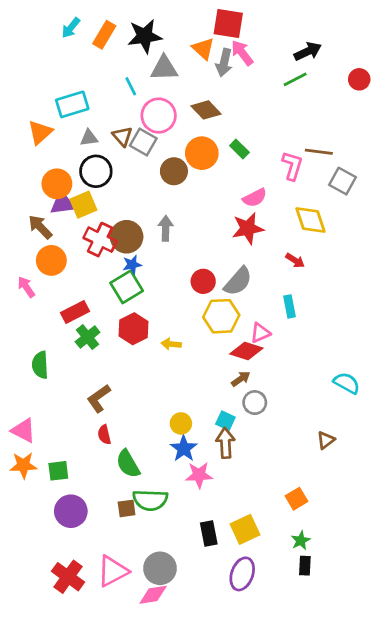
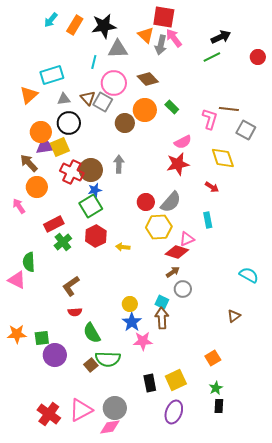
cyan line: (131, 86) -> (94, 62), turned 40
pink triangle: (23, 430) -> (17, 280), moved
red semicircle: (104, 435) -> (75, 312), turned -80
brown square: (127, 508) -> (91, 365), turned -32
purple circle: (71, 511) -> (55, 355), moved

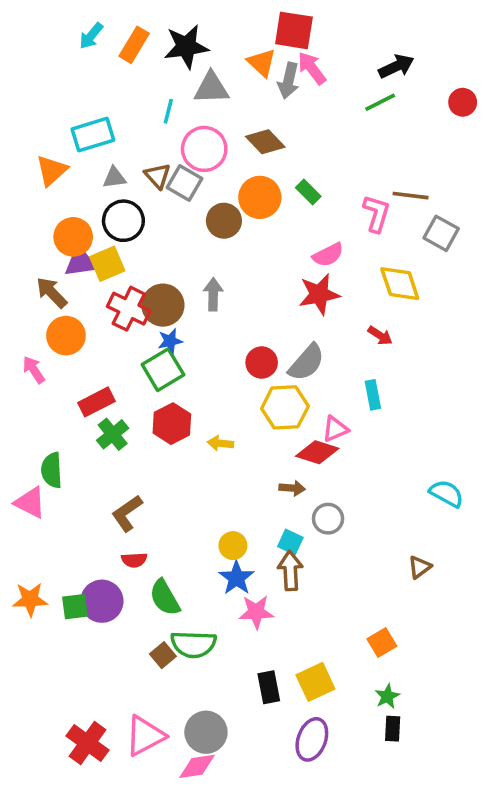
brown arrow: (173, 272) -> (292, 488), moved, turned 40
purple circle: (55, 355) -> (102, 601), moved

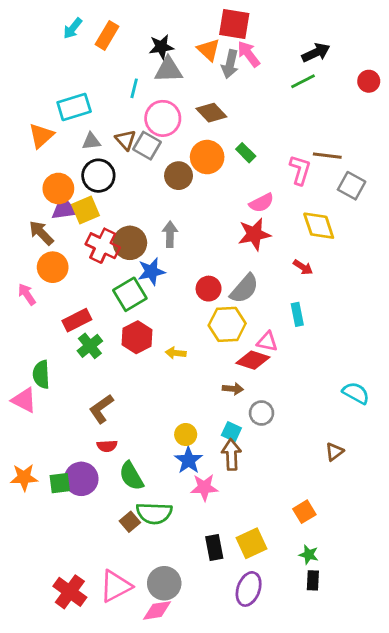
black star: (186, 47) -> (161, 47), moved, size x0.7
blue star: (170, 341) -> (151, 271), moved, size x1.4
pink triangle: (335, 429) -> (267, 342), turned 35
green star: (387, 696) -> (309, 555), turned -30

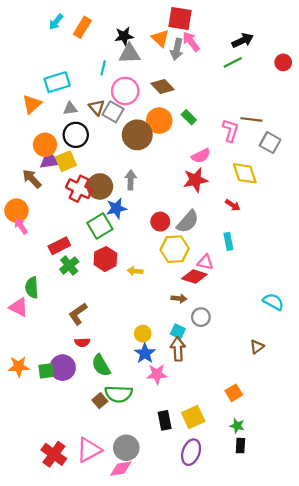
brown circle: (179, 176) -> (137, 135), size x1.4
orange circle: (53, 267) -> (16, 211), moved

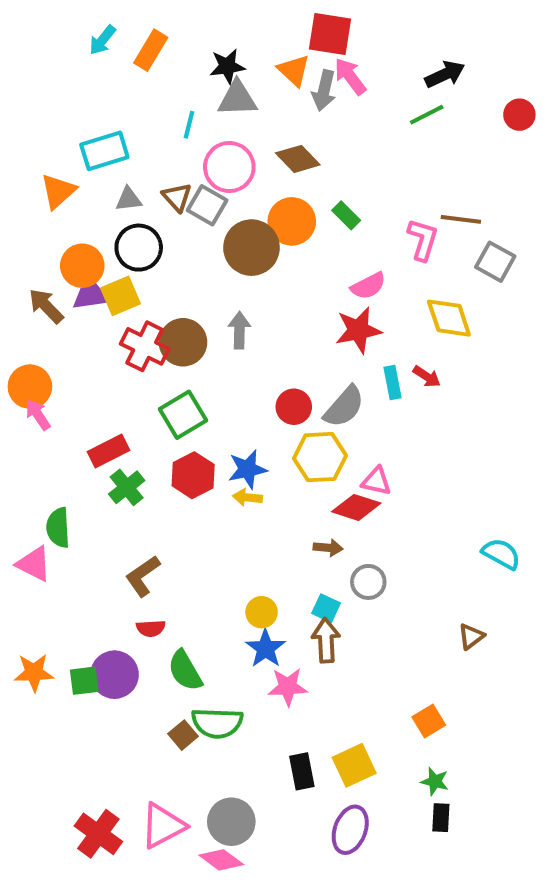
brown arrow: (32, 179) -> (46, 306), moved
blue star: (116, 208) -> (247, 469), moved
cyan rectangle: (228, 241) -> (392, 383), moved
pink diamond: (121, 469) -> (221, 860), turned 45

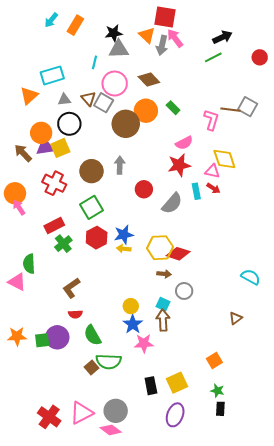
gray square: (495, 262) -> (248, 107), moved
red cross: (145, 346) -> (54, 183), moved
red circle: (294, 407) -> (144, 189), moved
yellow hexagon: (320, 457) -> (160, 248), moved
pink triangle: (376, 481) -> (212, 171), moved

